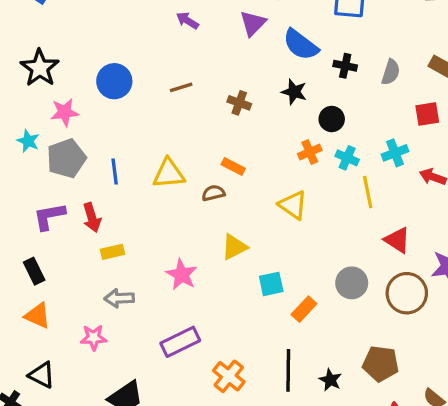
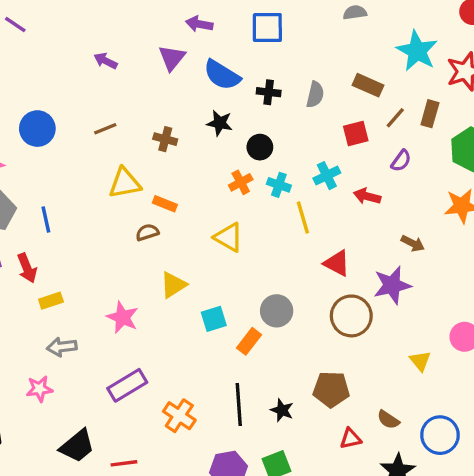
yellow triangle: (169, 174) -> (125, 183), moved
gray circle: (352, 283) -> (277, 311), moved

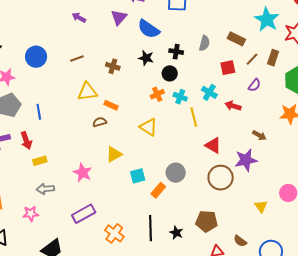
black cross: (269, 92) -> (176, 52), moved
cyan cross: (327, 176) -> (209, 92), turned -35

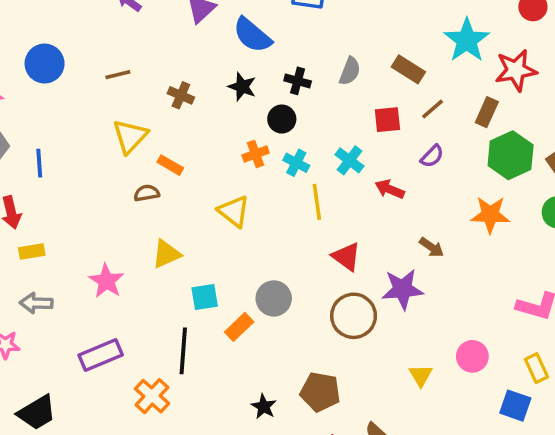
brown rectangle: (273, 58) -> (487, 112), moved
yellow triangle: (87, 92) -> (130, 136), turned -45
black line: (150, 228) -> (183, 351), moved

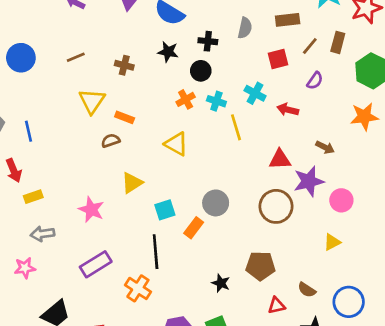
brown rectangle: (408, 69) -> (288, 20), turned -30
brown rectangle: (487, 112) -> (338, 42), moved
red triangle: (346, 257) -> (280, 159), moved, turned -30
pink circle: (472, 356) -> (341, 200), moved
yellow triangle: (421, 375) -> (332, 242), turned 42

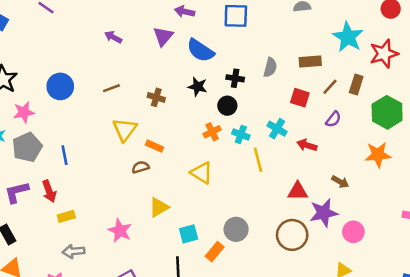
red square: (278, 59) -> (300, 98), turned 30

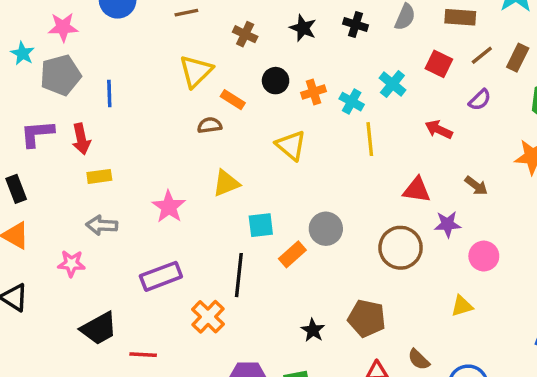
black circle: (227, 106) -> (276, 81), moved
cyan cross: (277, 129) -> (392, 84), moved
purple star: (324, 213) -> (448, 224), size x0.7

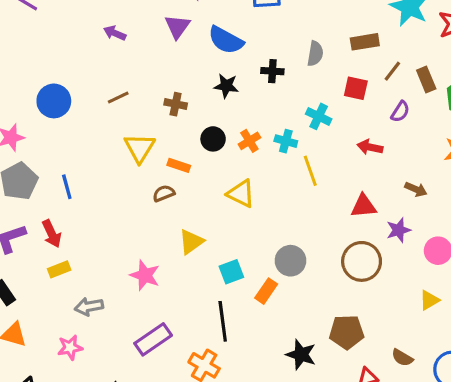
brown rectangle: (518, 58) -> (426, 80), moved, turned -35
yellow rectangle: (99, 176) -> (59, 269), moved
black star: (313, 330) -> (301, 355), size x1.4

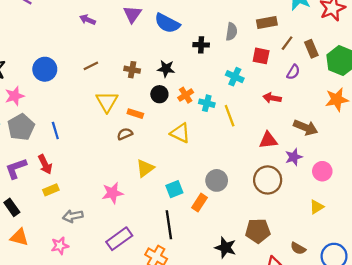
black star: (226, 86) -> (166, 69), moved
cyan cross: (286, 141) -> (207, 103), moved
brown arrow: (416, 189) -> (306, 128), size x1.5
pink star: (145, 275) -> (112, 193), turned -30

